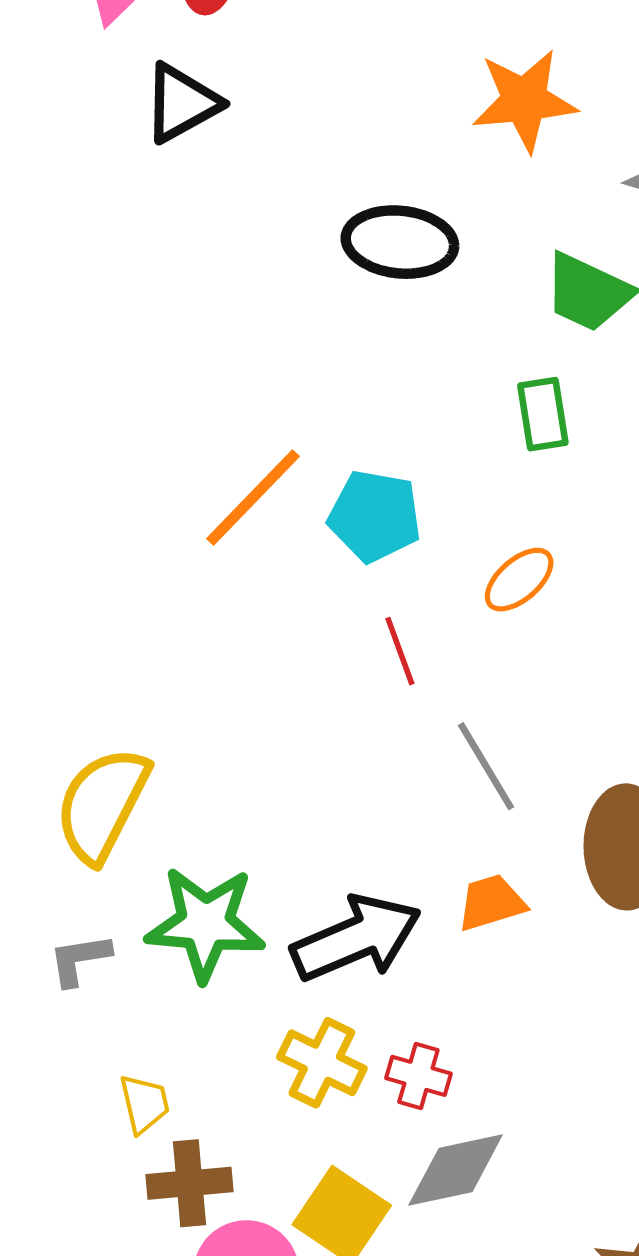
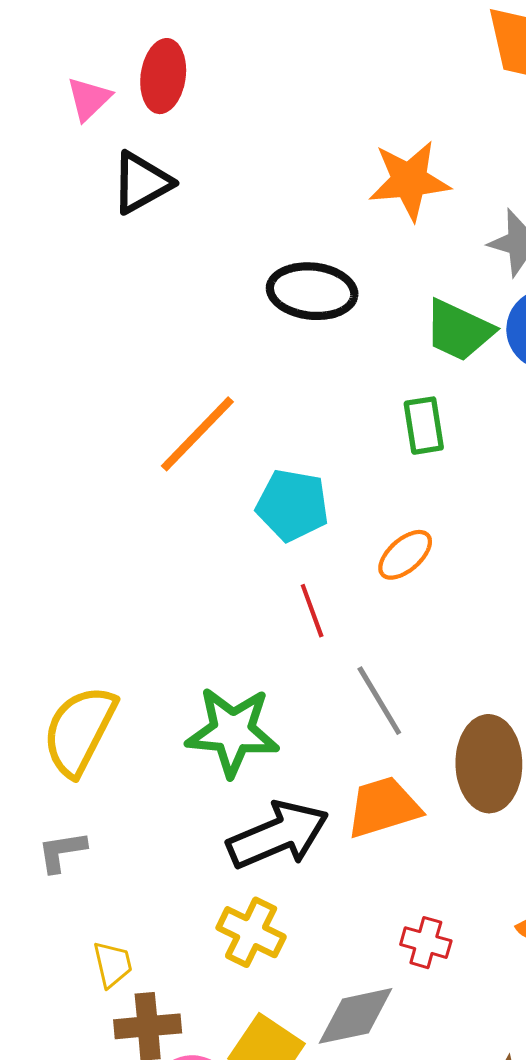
orange line: (253, 498) -> (197, 434), moved
orange trapezoid: (491, 903) -> (383, 807), size x1.4
green star: (205, 924) -> (232, 732), moved
red cross: (418, 1076) -> (426, 943), moved

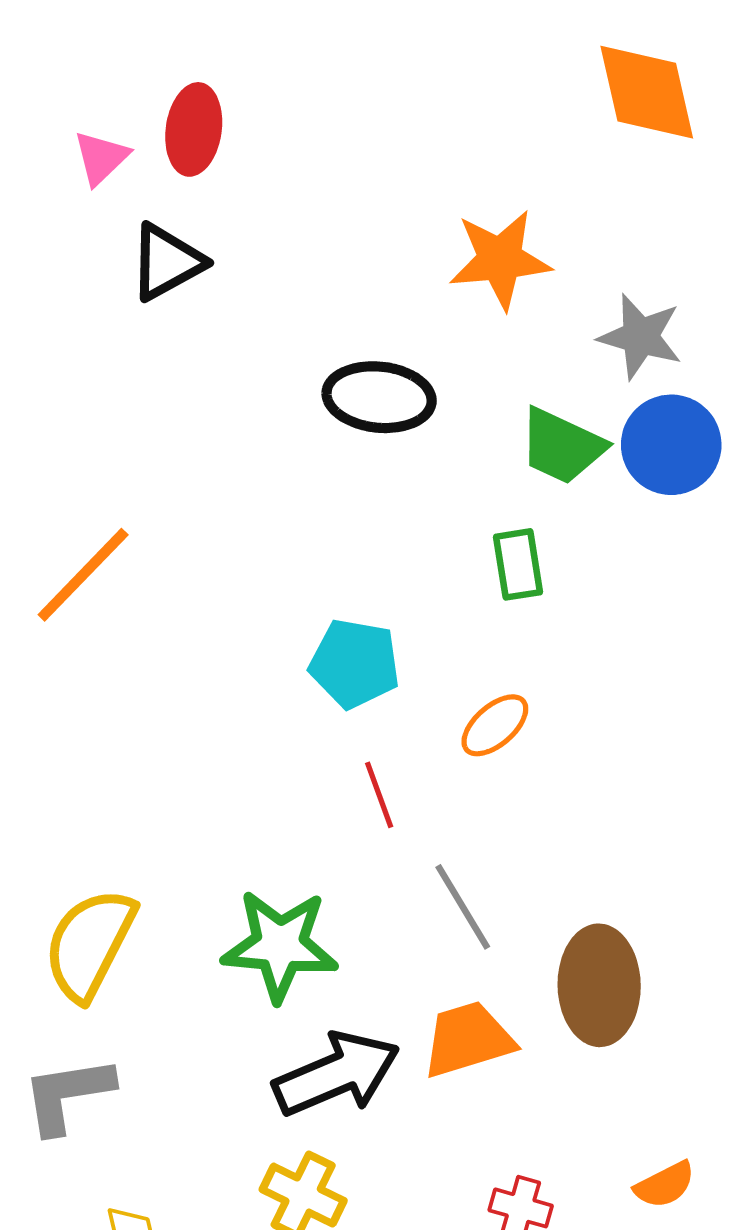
orange line: (197, 434) -> (83, 575), moved
gray L-shape: (62, 852) -> (68, 1095), size x1.5

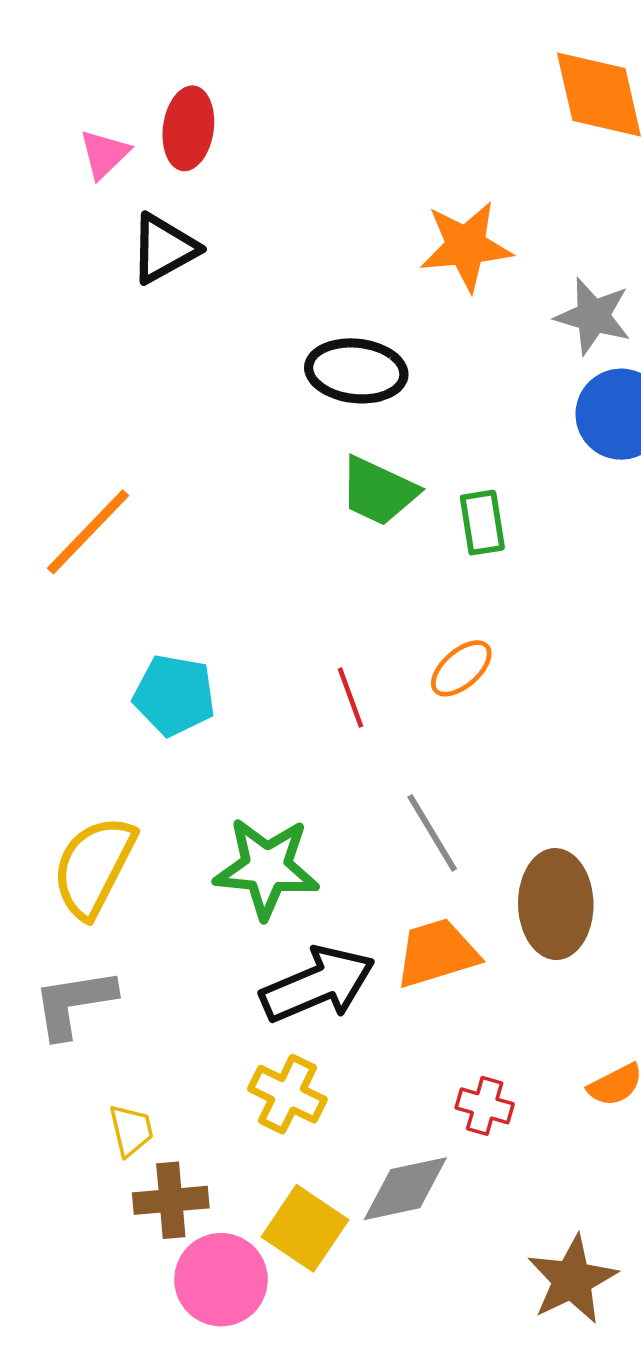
green trapezoid: (562, 446) -> (378, 491), moved
cyan pentagon: (355, 664) -> (174, 695), moved
red line: (379, 795) -> (350, 698), moved

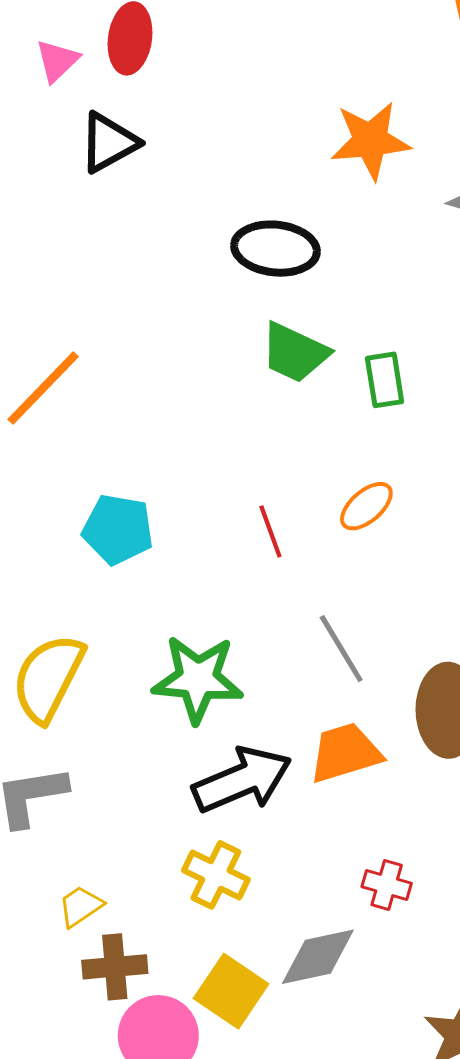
yellow trapezoid: (131, 1130) -> (80, 906), turned -111

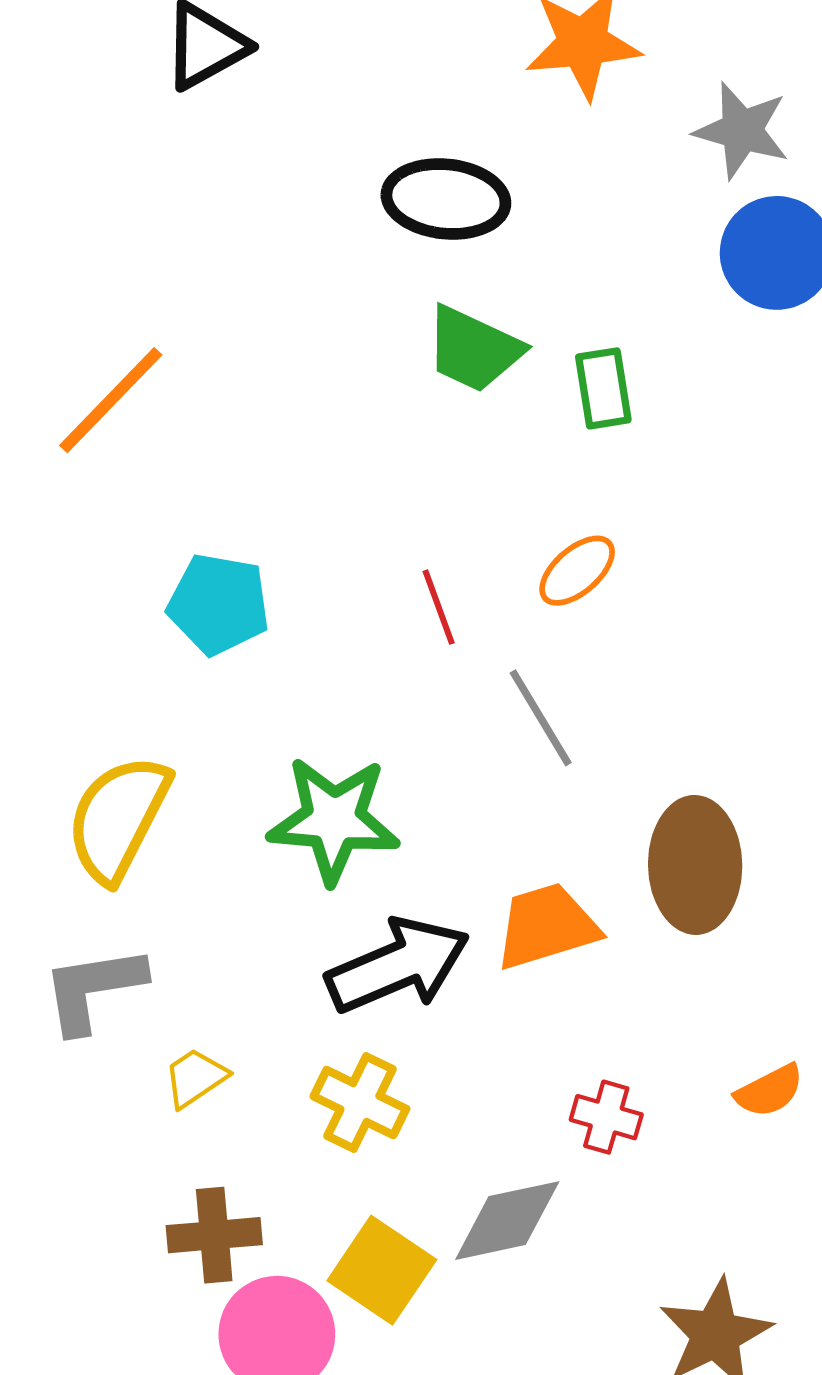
gray line: (341, 649) -> (541, 718), moved
yellow trapezoid: (80, 906) -> (195, 1078), moved

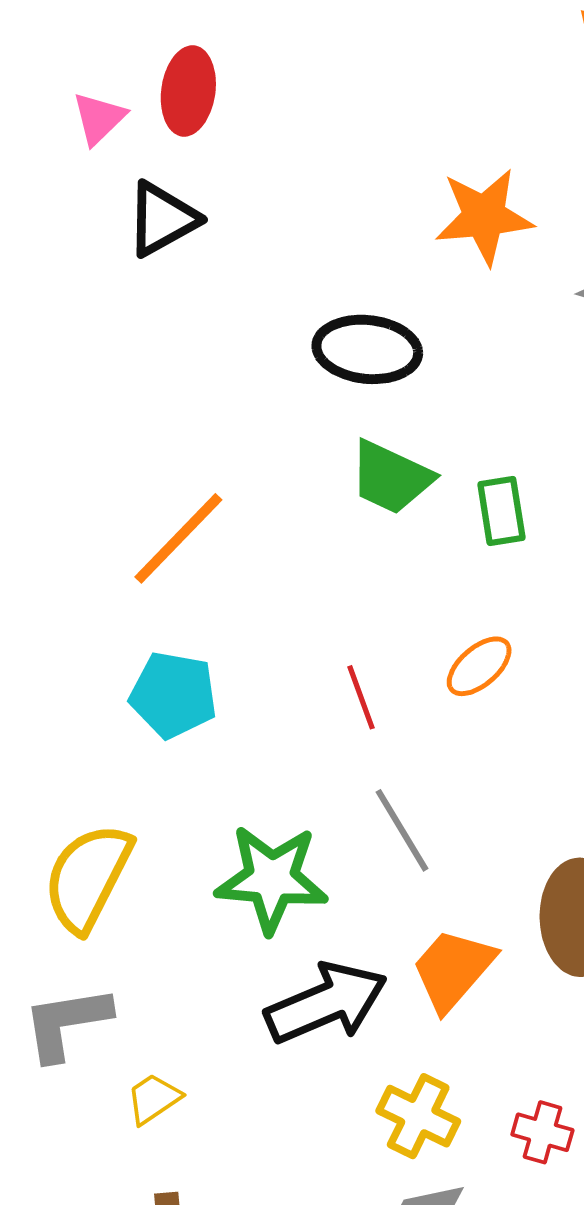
orange line: (111, 400) -> (178, 538), moved
gray line: (541, 718) -> (402, 830), moved
orange trapezoid: (546, 926) -> (453, 970), turned -32
yellow cross: (360, 1103) -> (418, 1116), moved
red cross: (606, 1117) -> (542, 1132), moved

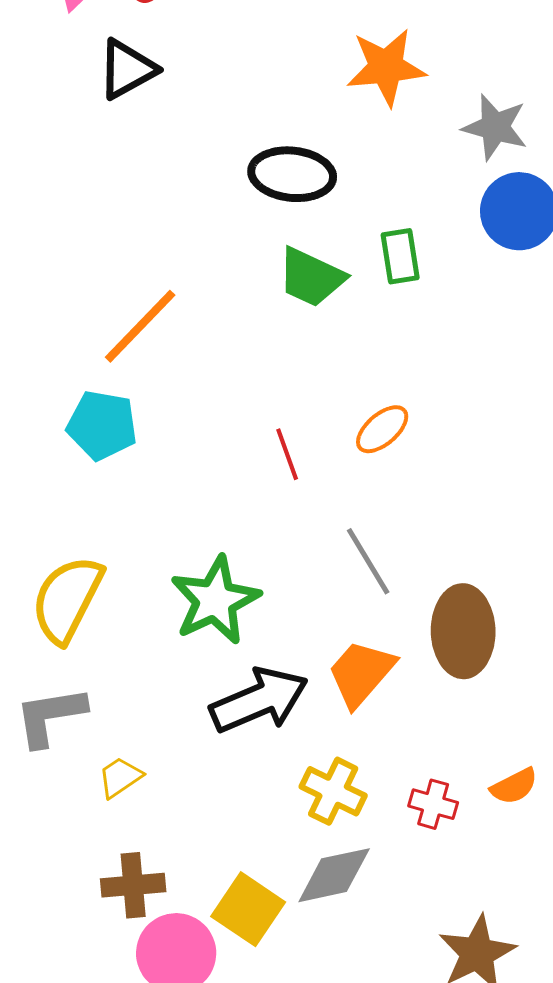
green rectangle: (501, 511) -> (400, 256), moved
cyan pentagon: (173, 695) -> (102, 425), moved
gray line: (402, 830) -> (368, 561), moved
green star: (272, 879) -> (215, 600), turned -30

